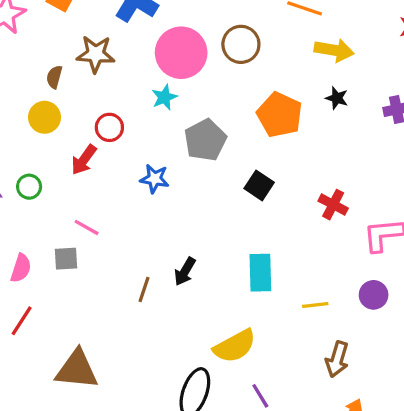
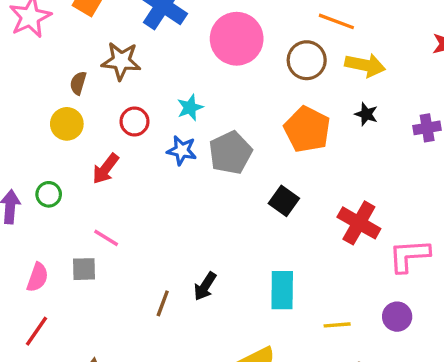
brown circle: (241, 44) -> (307, 60), moved
pink circle: (181, 53) -> (237, 39), moved
red circle: (109, 127) -> (134, 121), moved
blue star: (155, 179) -> (182, 150), moved
red cross: (333, 205) -> (359, 223), size x1.4

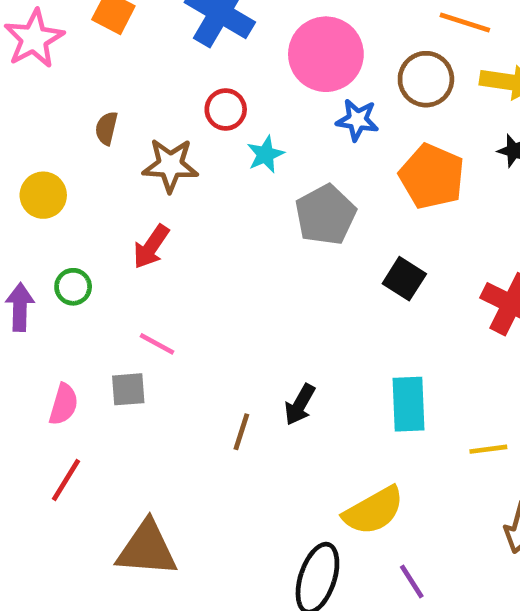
brown star: (121, 61) -> (170, 165), moved
red circle: (134, 121) -> (226, 109), moved
yellow circle: (67, 124) -> (43, 195), moved
blue star: (182, 150) -> (357, 120), moved

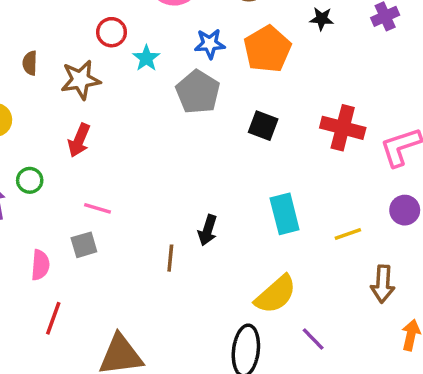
blue star: (357, 120) -> (210, 44), moved
orange pentagon: (432, 176) -> (267, 49), turned 30

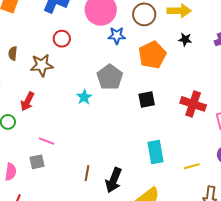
blue star: (210, 44) -> (117, 36), moved
cyan star: (146, 58) -> (84, 97), moved
black square: (263, 126) -> (147, 99), turned -36
red arrow: (79, 140) -> (27, 101), moved
black arrow: (208, 230) -> (114, 180), moved, size x1.4

